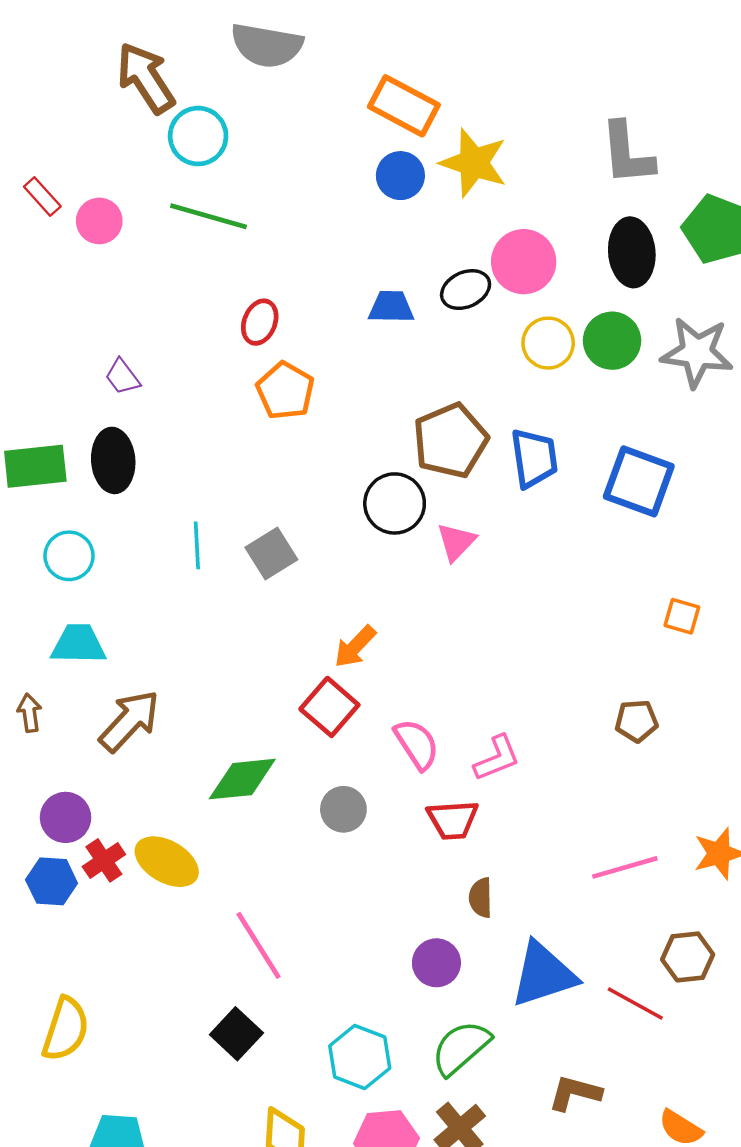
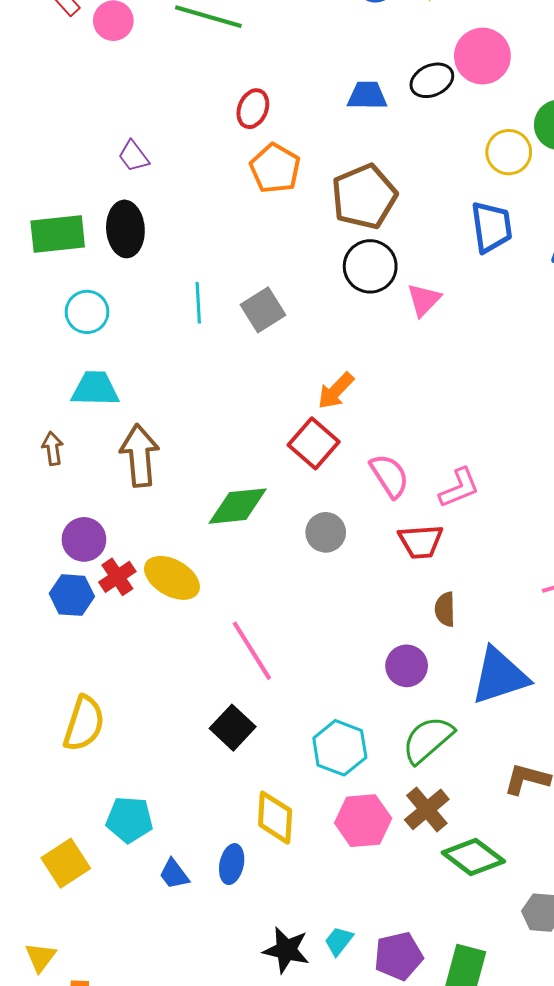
yellow circle: (548, 343) -> (509, 152), moved
brown pentagon: (450, 441) -> (364, 197), moved
brown arrow: (129, 721) -> (140, 456), turned -48

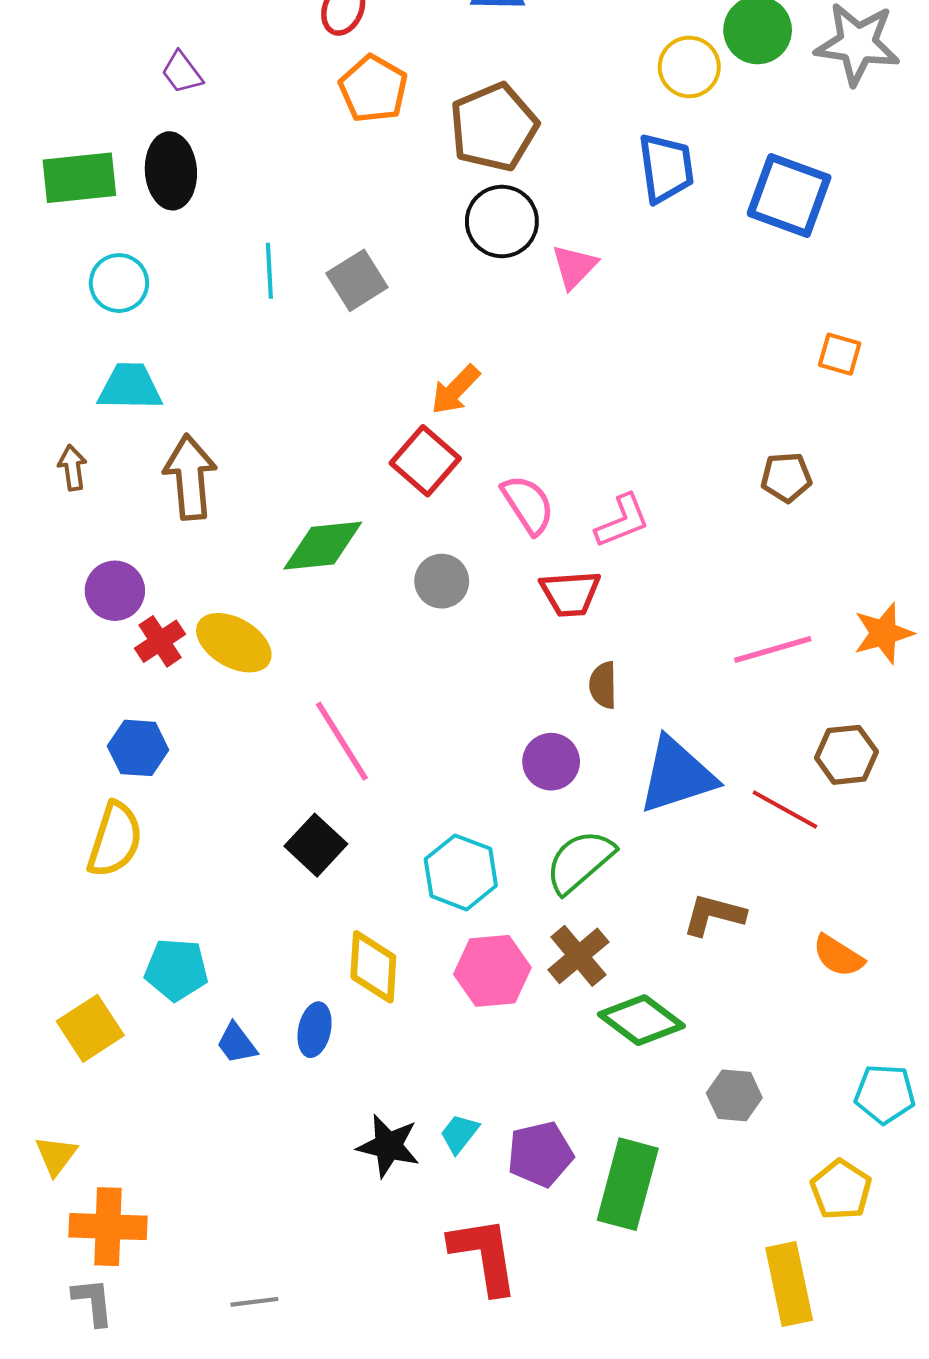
blue hexagon: (72, 595) -> (138, 748), moved

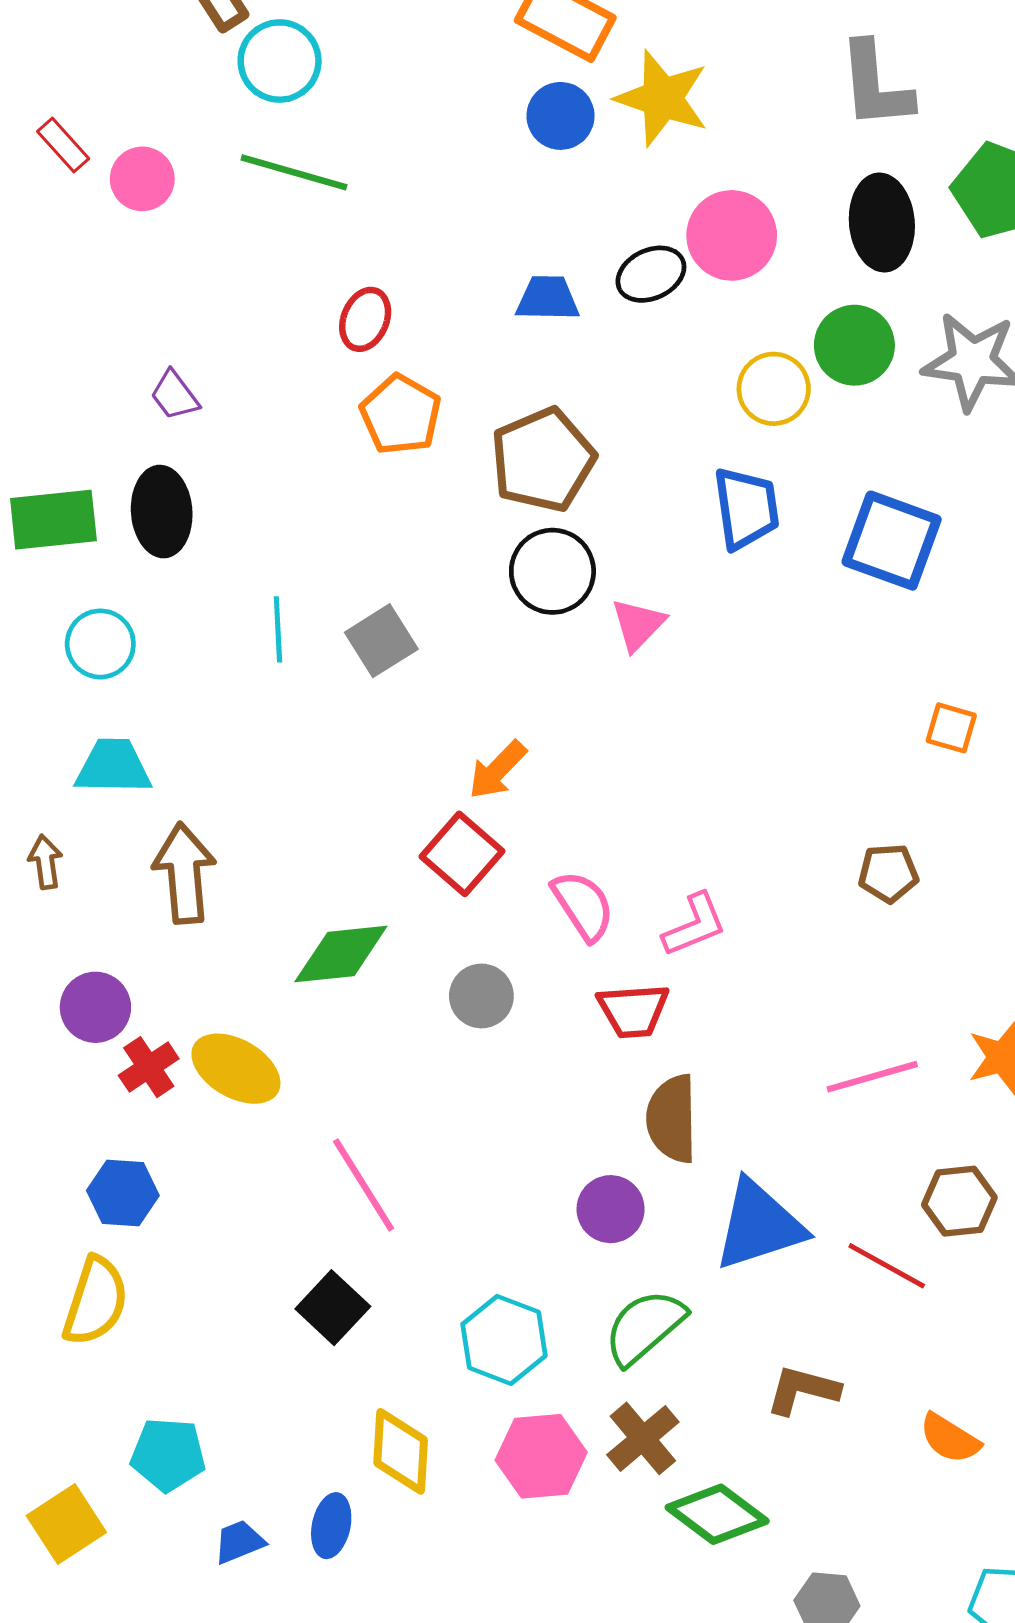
brown semicircle: (603, 685) -> (672, 1119), size x1.6
blue trapezoid: (237, 1043) -> (239, 1542), turned 105

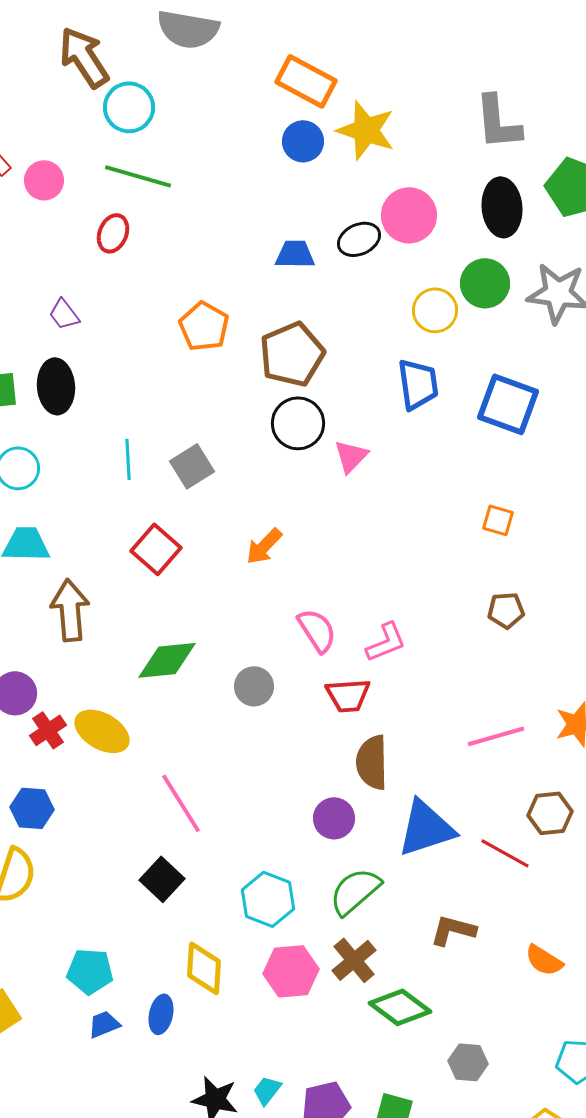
red ellipse: (365, 319) -> (113, 233), moved
orange square: (951, 728) -> (498, 520), moved
red square: (462, 854) -> (156, 549), moved
cyan pentagon: (168, 1455) -> (90, 971), moved

